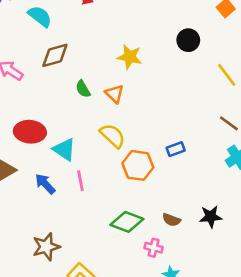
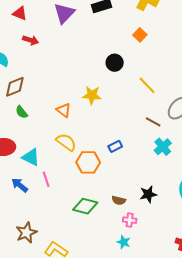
yellow star: (130, 57) -> (92, 95), moved
green semicircle: (83, 89) -> (22, 112), moved
pink cross: (154, 248) -> (130, 220), moved

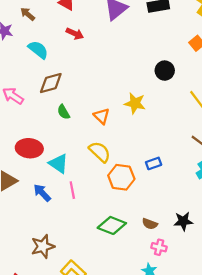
green semicircle: (22, 112) -> (63, 112), moved

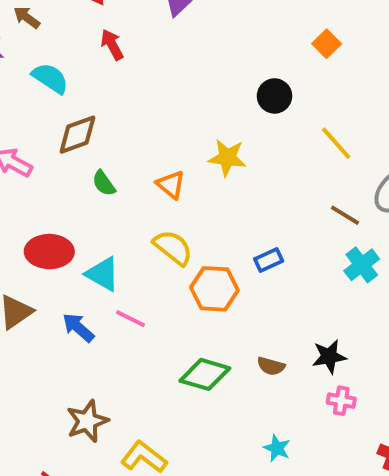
red arrow: (75, 34) -> (112, 45), turned -138
pink line: (72, 190) -> (131, 319), turned -48
pink cross: (159, 247) -> (341, 401), moved

